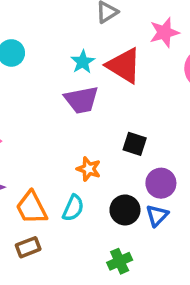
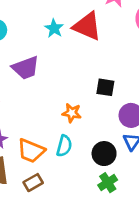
purple trapezoid: (81, 100) -> (26, 68), moved
orange trapezoid: (31, 208) -> (31, 151), turned -32
black circle: (125, 210) -> (104, 154), moved

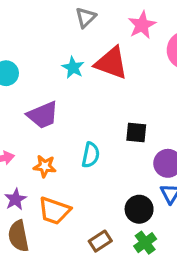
orange star: (72, 113) -> (45, 166), moved
cyan semicircle: (64, 146) -> (91, 155), moved
brown rectangle: (33, 183) -> (100, 241), moved

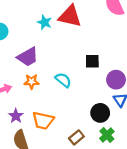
cyan semicircle: (91, 155) -> (63, 80), turned -56
orange star: (45, 166) -> (32, 82), moved

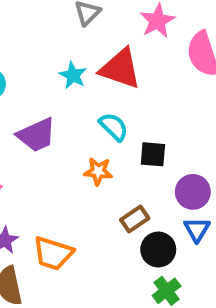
cyan semicircle: (63, 80) -> (114, 127), moved
orange star: (32, 82) -> (98, 171), moved
brown rectangle: (76, 137) -> (135, 219), moved

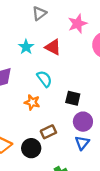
red triangle: (120, 69) -> (53, 47), size x0.7
black square: (153, 154) -> (73, 98), moved
black circle: (158, 250) -> (31, 148), moved

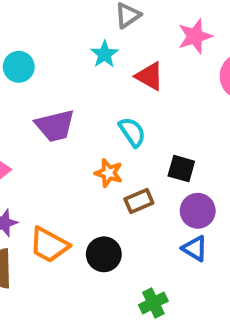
cyan star: (26, 47) -> (104, 54), moved
brown rectangle: (48, 132) -> (139, 201), moved
blue triangle: (82, 143) -> (195, 248), turned -40

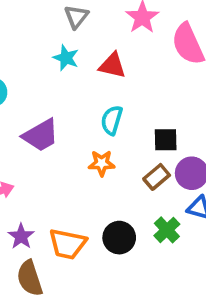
cyan semicircle: (132, 132) -> (112, 120), turned -112
brown rectangle: (139, 201) -> (157, 177), moved
green cross: (153, 303) -> (167, 230), moved

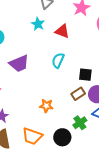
orange star: (102, 163) -> (46, 106), moved
black circle: (119, 238) -> (62, 137), moved
orange trapezoid: (68, 244) -> (32, 136), moved

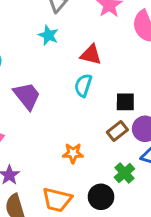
red triangle: (62, 31) -> (91, 55), moved
purple trapezoid: (19, 64) -> (27, 96), turned -100

